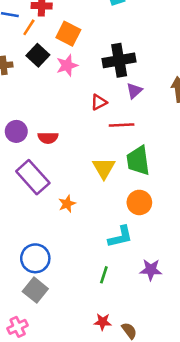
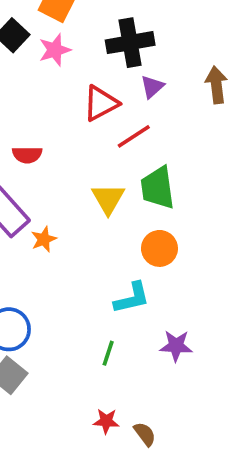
red triangle: (99, 102) -> (101, 103), size x1.5
red line: (122, 125) -> (134, 136), turned -30
orange star: (67, 204) -> (44, 239), moved

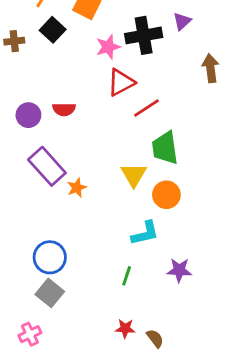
pink star: (55, 50) -> (108, 47), moved
purple triangle: (152, 87) -> (182, 21), moved
red semicircle: (27, 155) -> (64, 109), moved
yellow triangle: (108, 199) -> (134, 175), moved

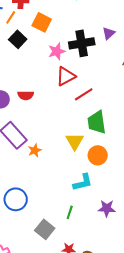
gray square: (50, 293) -> (45, 229), moved

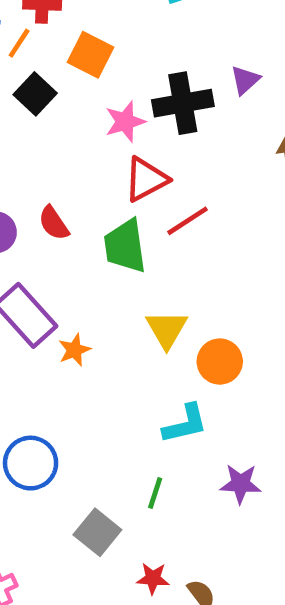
red semicircle: (26, 95) -> (54, 223), turned 56
green trapezoid: (97, 122) -> (125, 246), moved

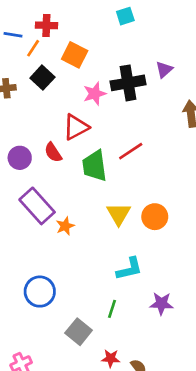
red triangle: (146, 179) -> (76, 127), moved
orange circle: (220, 362) -> (155, 217), moved

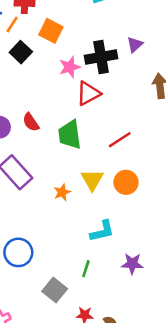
red triangle: (76, 127) -> (88, 93), moved
red line: (131, 151) -> (120, 140), moved
orange star: (65, 226) -> (62, 192), moved

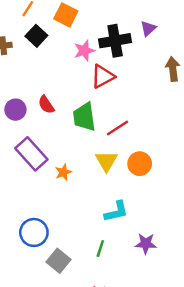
red line: (120, 140) -> (117, 128), moved
orange star: (62, 192) -> (63, 172), moved
gray square: (55, 290) -> (58, 261), moved

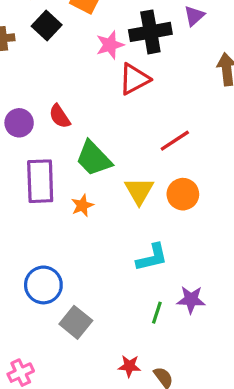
green trapezoid: (84, 117) -> (94, 158), moved, turned -36
red line: (117, 128) -> (175, 141), moved
purple rectangle: (31, 154) -> (40, 181), turned 40
green line: (100, 248) -> (157, 313), moved

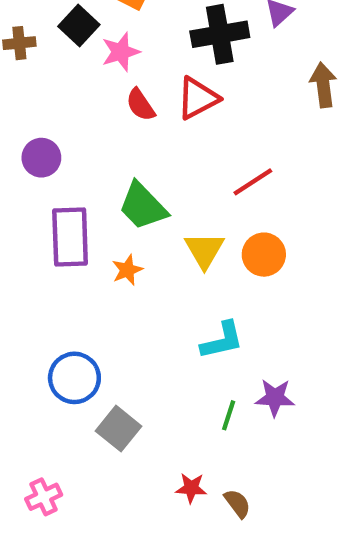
pink star: (110, 45) -> (121, 52), moved
red semicircle: (60, 116) -> (141, 105), moved

